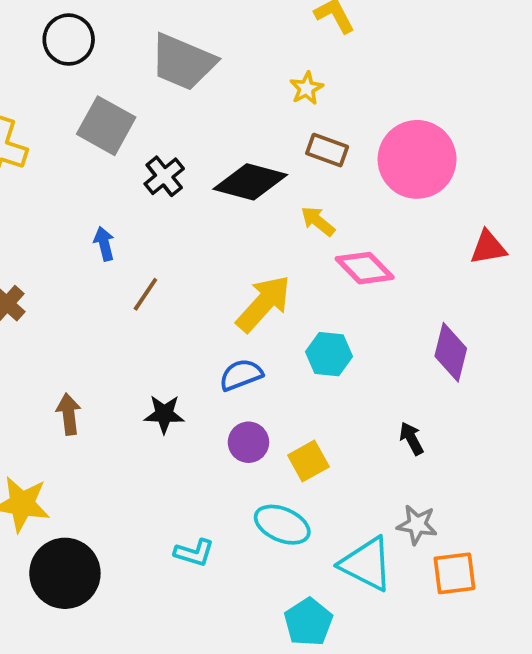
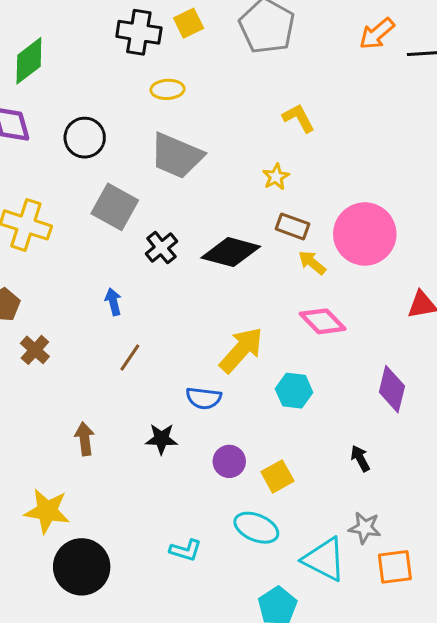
yellow arrow: (318, 221) -> (312, 263), moved
brown line: (145, 294) -> (130, 357), moved
blue semicircle: (241, 375) -> (204, 398), moved, turned -152

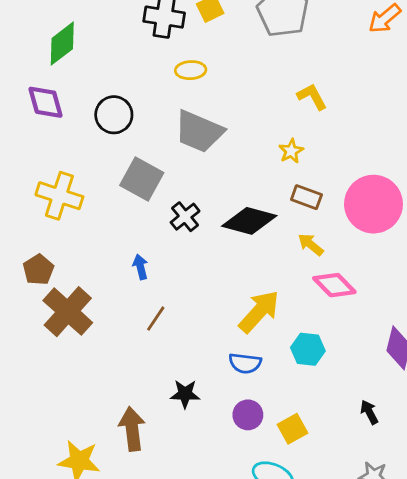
yellow arrow: (312, 263) -> (311, 245), moved
brown cross: (35, 350) -> (68, 312), size x1.8
blue semicircle: (204, 398) -> (245, 363), moved
brown arrow: (85, 439) -> (132, 429), moved, size x1.4

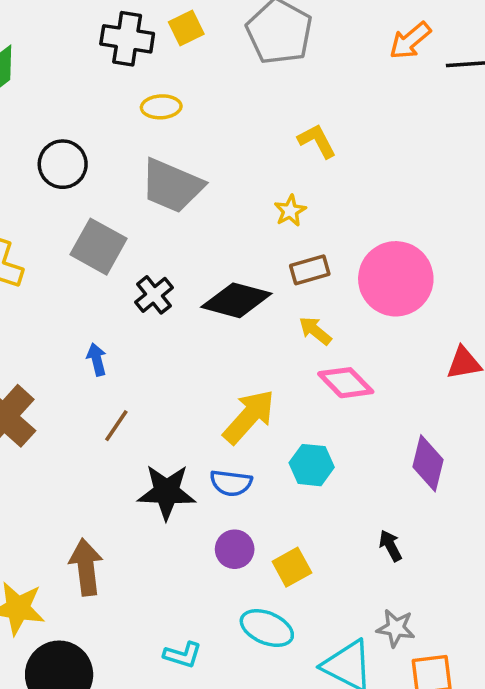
brown rectangle: (306, 197) -> (310, 270), turned -36
black star: (185, 394) -> (167, 492), moved, size x1.5

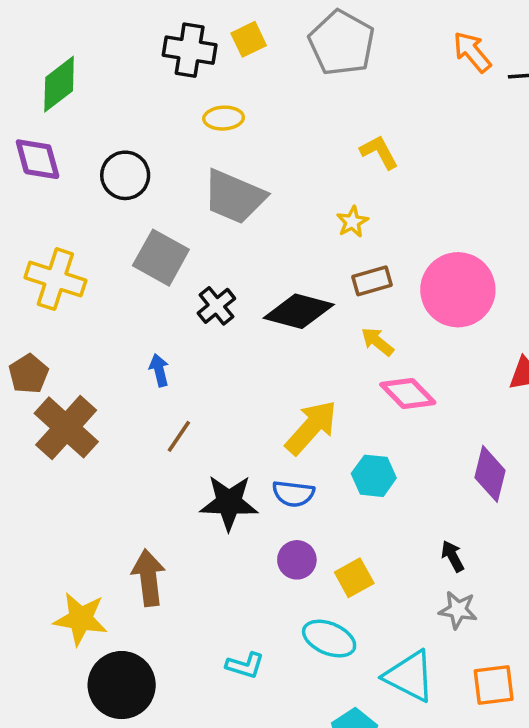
orange arrow: (410, 41) -> (472, 52), turned 90
gray star: (396, 628) -> (458, 610), moved

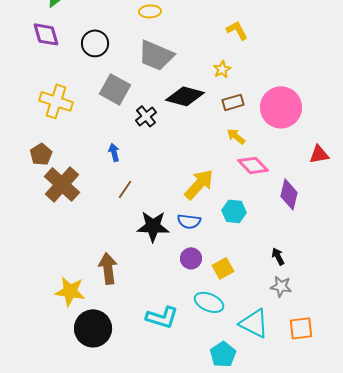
black diamond: (299, 311) -> (185, 96), moved
purple diamond: (490, 474) -> (289, 194), moved
cyan L-shape: (245, 665) -> (162, 317), size x1.5

